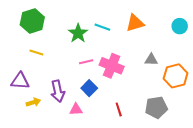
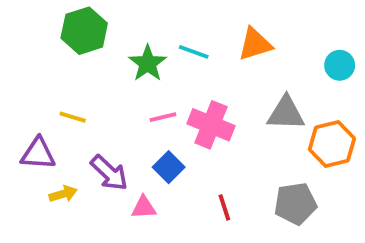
green hexagon: (32, 21) -> (84, 31), moved
cyan circle: (180, 26) -> (340, 65), moved
yellow line: (36, 53) -> (73, 117), moved
gray triangle: (151, 60) -> (286, 113), size x1.5
purple arrow: (58, 91) -> (109, 173), turned -35

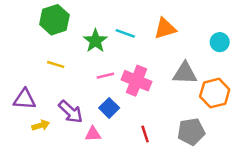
yellow line: (73, 117) -> (56, 64), moved

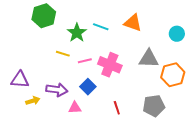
orange triangle: (165, 28) -> (133, 23), turned 36
yellow line: (56, 64) -> (63, 54), moved
purple arrow: (71, 112) -> (57, 90), turned -35

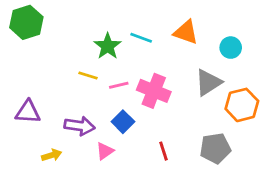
green hexagon: (44, 16) -> (26, 22), moved
cyan circle: (177, 34) -> (231, 48), moved
gray triangle: (149, 59) -> (208, 83), turned -35
yellow arrow: (33, 101) -> (52, 155), moved
pink triangle: (75, 108) -> (105, 151), turned -32

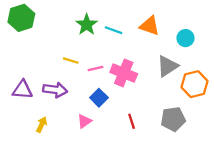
green star: (108, 46) -> (87, 25), moved
purple arrow: (80, 126) -> (55, 90), moved
yellow arrow: (52, 155) -> (42, 125), turned -48

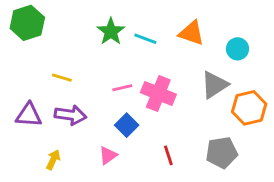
yellow line: (71, 61) -> (62, 78), moved

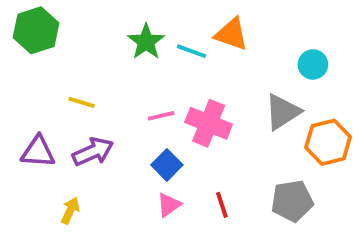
orange triangle: (191, 33) -> (231, 34), moved
purple arrow: (71, 115) -> (93, 152), turned -32
pink triangle: (108, 155) -> (169, 205), moved

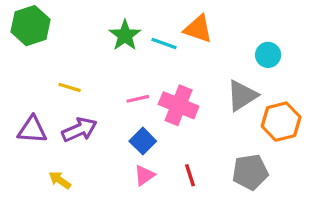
yellow arrow: (70, 210) -> (60, 180), turned -80

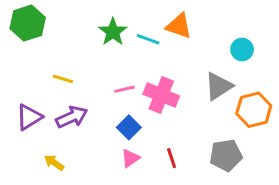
purple triangle: (32, 130) -> (29, 117), turned -36

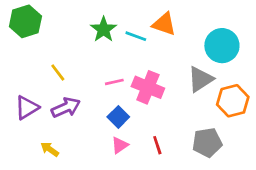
cyan circle: (242, 50) -> (222, 46), size x1.6
yellow line: (63, 79) -> (58, 73), turned 36

